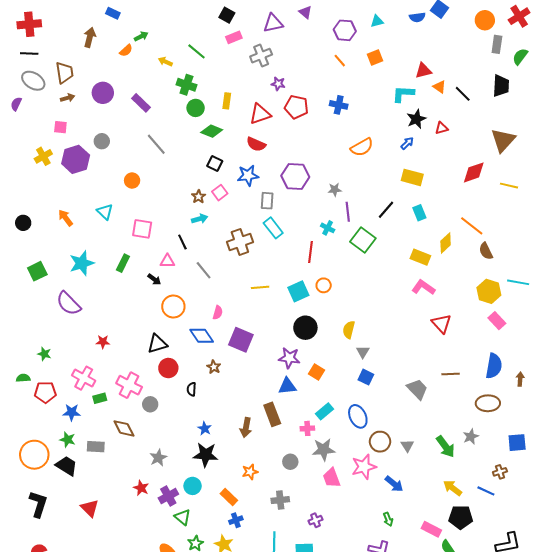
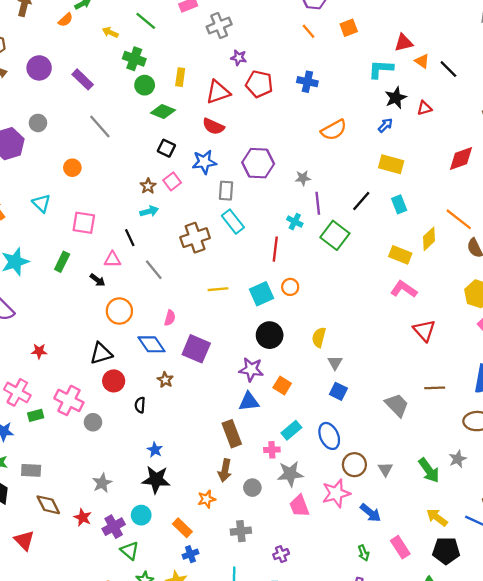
brown arrow: (246, 427) -> (225, 470), moved
brown diamond: (124, 428) -> (48, 505), moved
pink rectangle: (431, 529) -> (400, 547), moved, turned 30

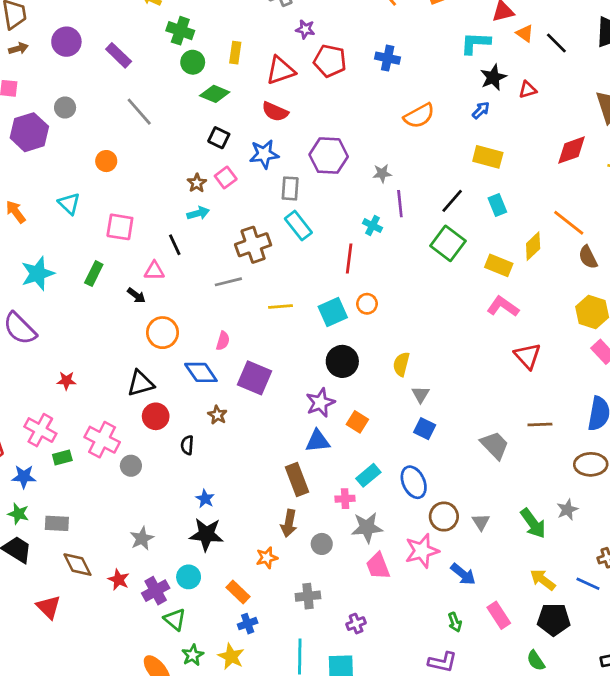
green square: (335, 235) -> (448, 243), moved
gray line: (154, 270) -> (228, 282), moved, turned -65
purple star: (251, 369) -> (320, 403), turned -30

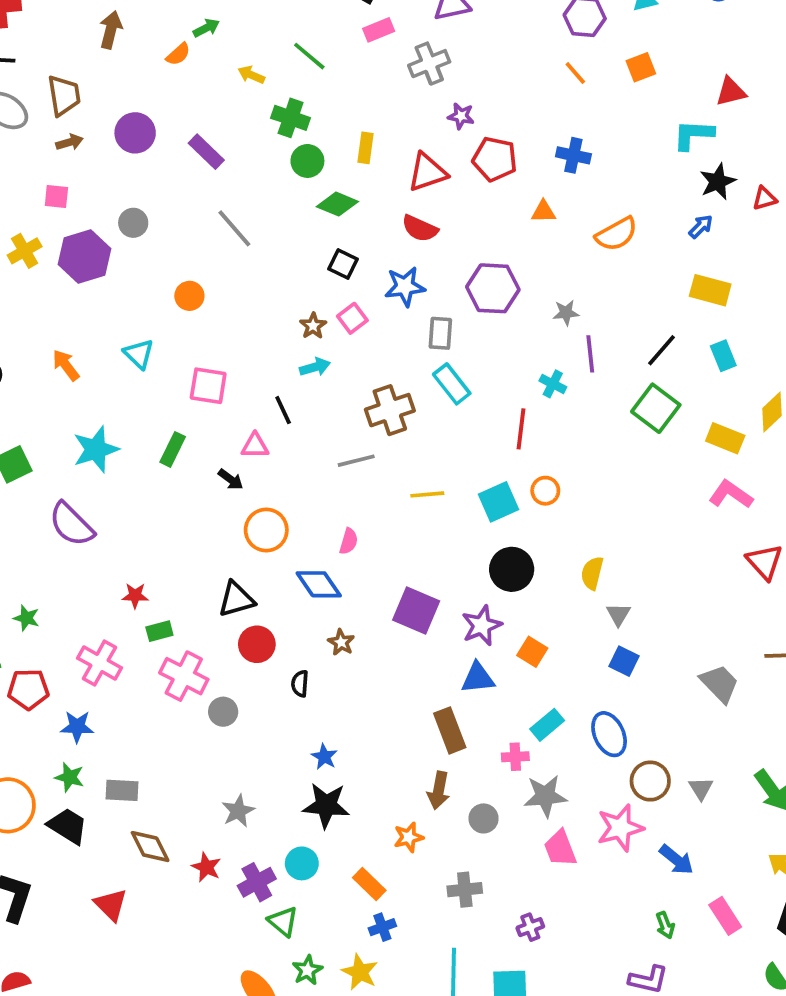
orange triangle: (525, 33) -> (543, 212), moved, turned -36
purple square: (254, 378) -> (416, 611), moved
green rectangle: (62, 457) -> (159, 631), moved

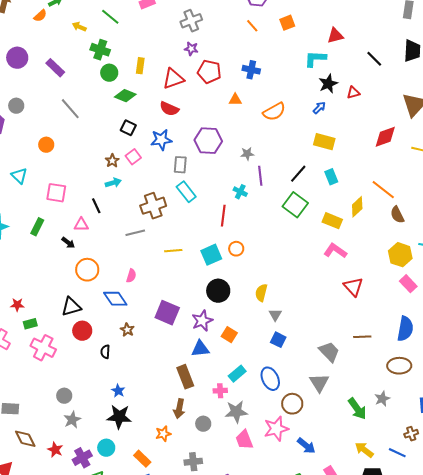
gray cross: (429, 64) -> (191, 21), moved
gray circle: (223, 712) -> (64, 396), moved
gray triangle: (701, 788) -> (319, 383), moved, size x1.5

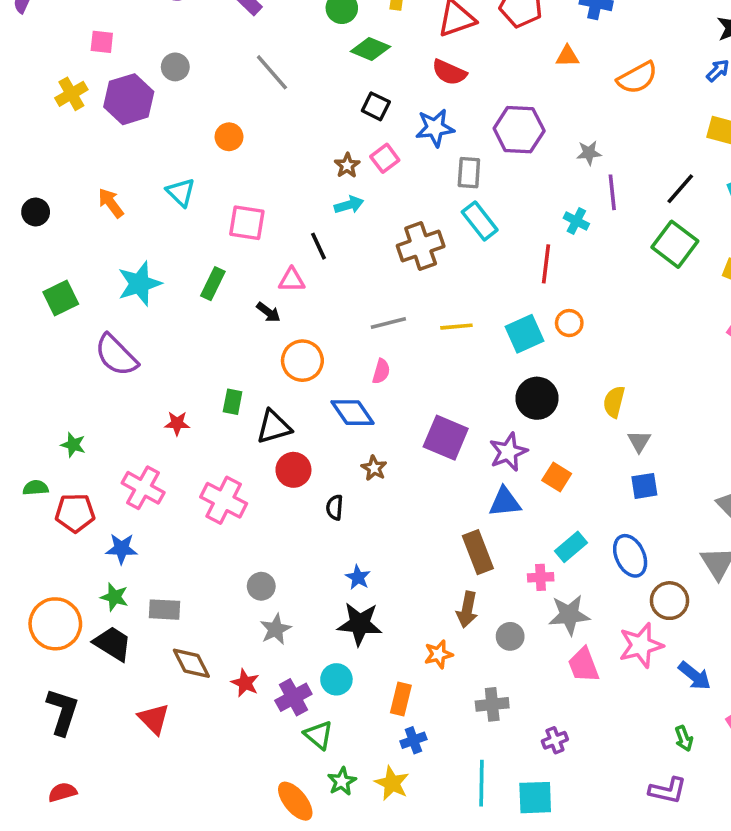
gray line: (135, 233) -> (388, 323), moved
green rectangle: (30, 324) -> (233, 402), moved, turned -64
blue square: (278, 340) -> (644, 486), turned -35
orange rectangle: (142, 459) -> (401, 699), turned 60

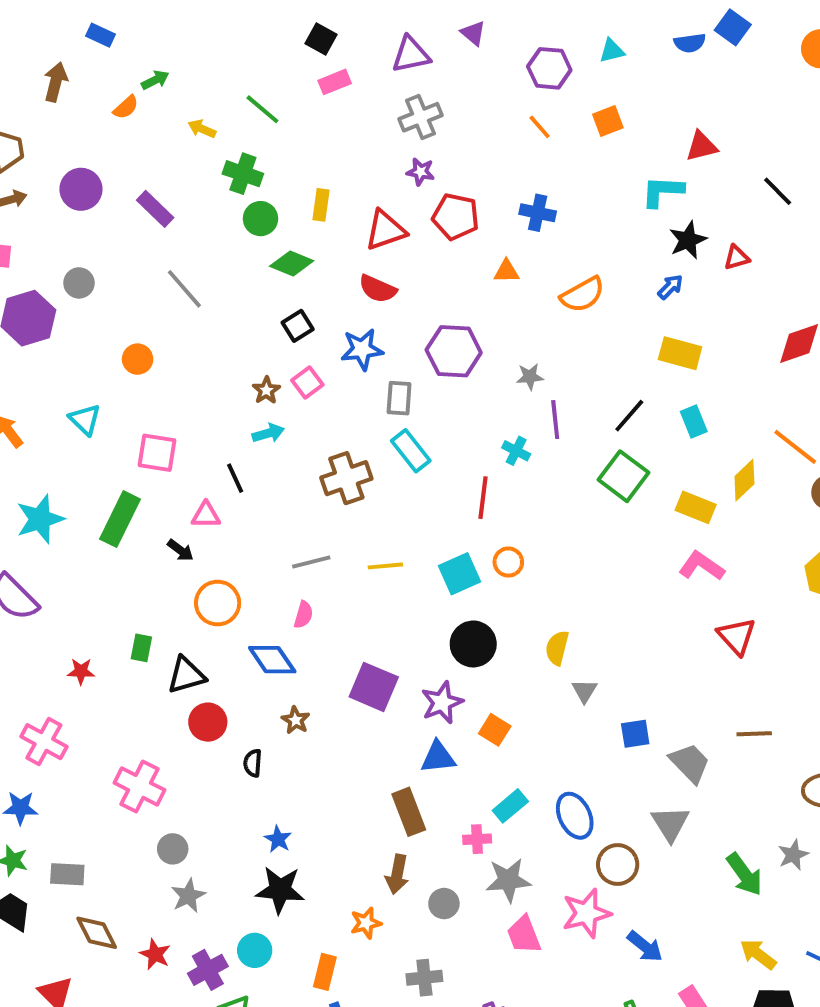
black square: (376, 106) -> (298, 326), turned 32
green rectangle: (213, 284) -> (120, 519), size x1.5
blue square: (644, 486) -> (635, 734), moved
pink cross: (224, 500) -> (140, 786), moved

